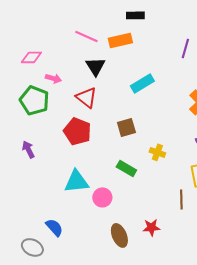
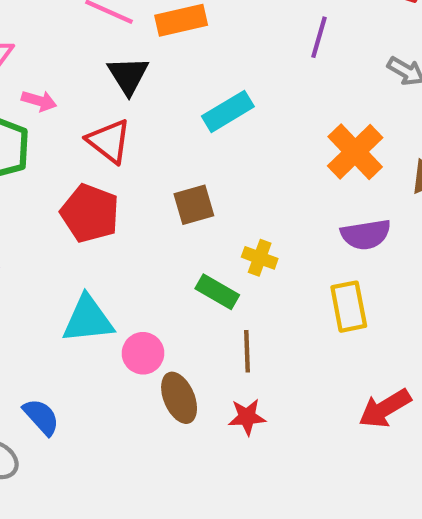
green rectangle: (126, 168) -> (217, 292), moved
brown line: (181, 199) -> (247, 351), moved
brown ellipse: (119, 235) -> (179, 398), moved

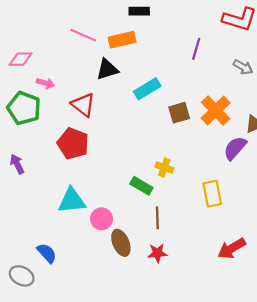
black triangle: (128, 75) -> (107, 69), moved, turned 45
brown square: (194, 205) -> (179, 113), moved
purple semicircle: (366, 234) -> (235, 148), moved, turned 140

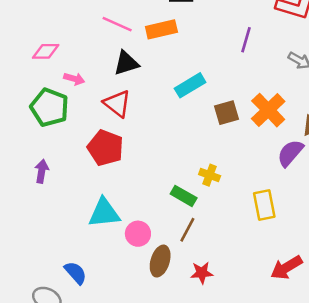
black triangle: (107, 69) -> (126, 63), moved
purple arrow: (17, 164) -> (42, 171), turned 36
brown line: (157, 218) -> (187, 230), moved, turned 30
brown ellipse: (121, 243) -> (160, 261), turned 40

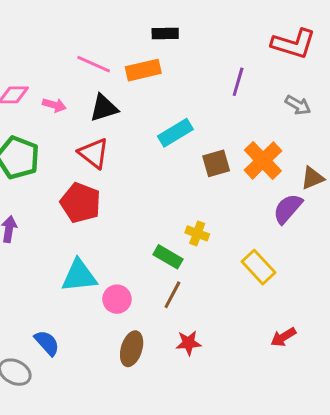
pink arrow: (74, 79) -> (54, 105), moved
yellow rectangle: (264, 205) -> (259, 267), turned -32
brown ellipse: (160, 261) -> (132, 349), moved
red arrow: (286, 268) -> (283, 337), size x0.7

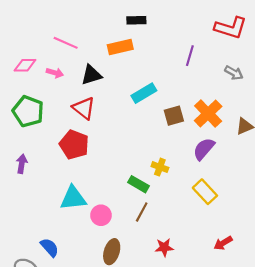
pink line: (94, 64) -> (66, 43), moved
purple semicircle: (288, 209) -> (204, 149), moved
red star: (188, 343) -> (164, 247), moved

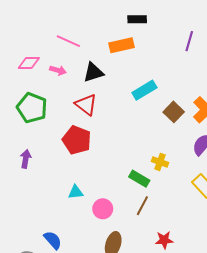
purple line: (190, 56) -> (189, 41), moved
brown square: (174, 116) -> (174, 112), turned -30
cyan triangle: (73, 198) -> (76, 192), size x0.6

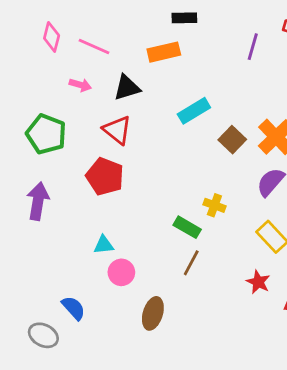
pink diamond: (29, 63) -> (52, 37), moved, turned -75
purple arrow: (26, 159) -> (38, 201), size x1.5
pink circle: (103, 209) -> (121, 272), moved
red star: (164, 240) -> (258, 282), moved, turned 30

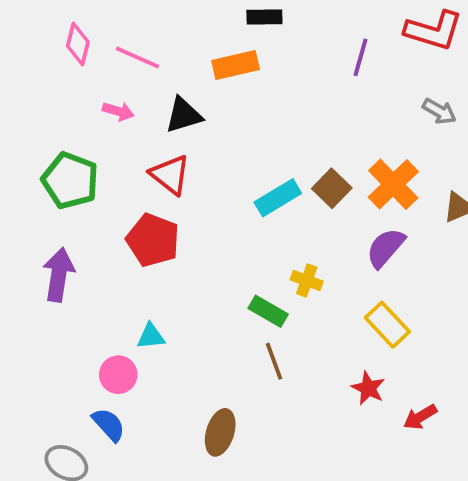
cyan rectangle: (194, 111) -> (278, 198), moved
brown line: (191, 263) -> (274, 361), turned -48
pink circle: (121, 272) -> (118, 375), moved

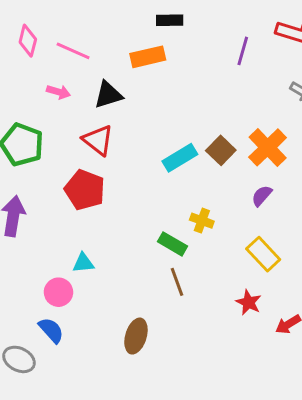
purple semicircle: (386, 248) -> (262, 196), size x0.7

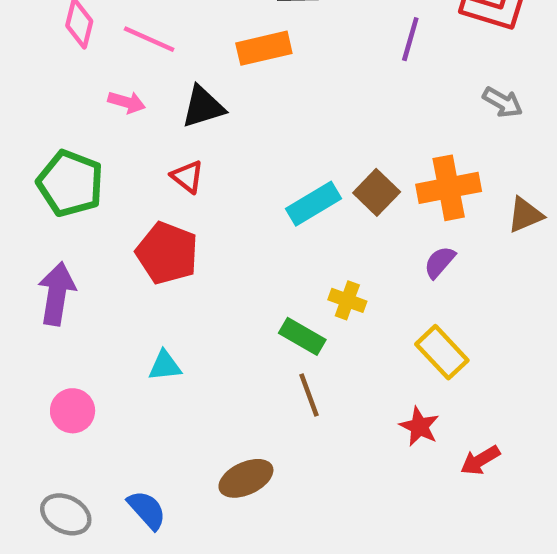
red triangle: (98, 140) -> (187, 177), size x0.7
orange cross: (268, 147) -> (449, 188), turned 33
pink circle: (58, 292) -> (73, 411), moved
blue semicircle: (51, 330) -> (147, 510), moved
brown ellipse: (136, 336) -> (246, 478), turned 48

